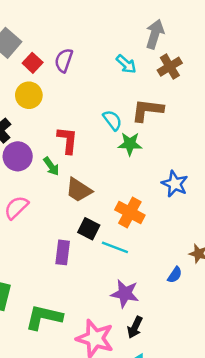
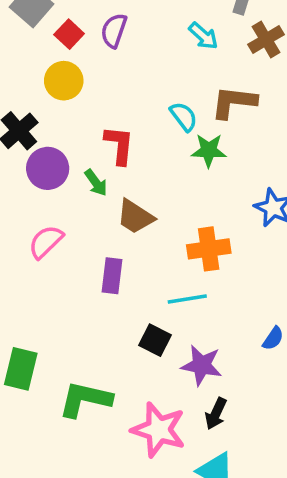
orange cross: (130, 212) -> (209, 249), turned -36
black square: (89, 229) -> (155, 340), moved
cyan line: (115, 247) -> (187, 299), turned -30
purple rectangle: (63, 252) -> (112, 276), moved

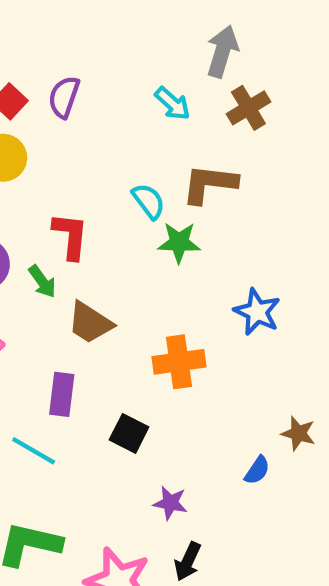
cyan line: (187, 299) -> (34, 451), moved, turned 39
black square: (155, 340) -> (129, 433), moved
purple star: (202, 365) -> (170, 503), size x0.7

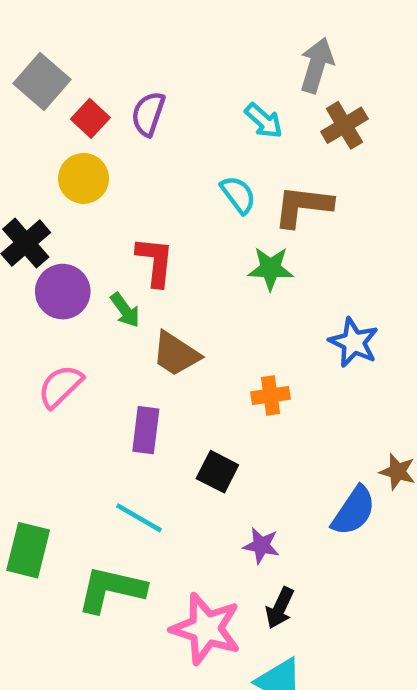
cyan semicircle: (149, 201) -> (238, 195), moved
orange cross: (179, 362) -> (271, 395), size x0.7
cyan line: (34, 451) -> (139, 518), moved
blue semicircle: (257, 470) -> (354, 511), size x1.6

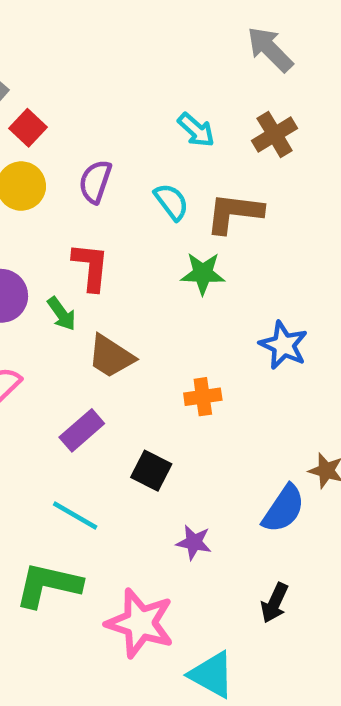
gray arrow: (317, 65) -> (270, 49), moved, turned -62
purple semicircle: (148, 114) -> (95, 182), moved
purple rectangle: (146, 430) -> (82, 430), turned 42
black arrow: (280, 608) -> (275, 603), moved

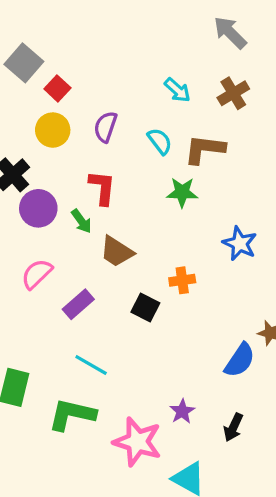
purple rectangle: (82, 430) -> (78, 304), moved
black square: (151, 471) -> (145, 307), moved
purple star: (194, 542) -> (182, 411), moved, turned 30

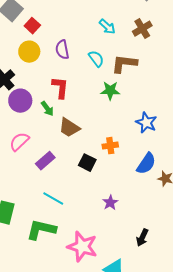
purple semicircle: (105, 127) -> (62, 50), turned -30
blue semicircle: (240, 360) -> (146, 164), moved
purple star: (182, 411) -> (110, 203), moved

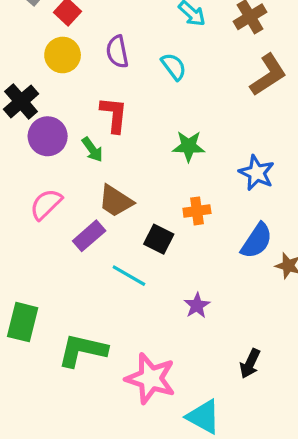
brown L-shape: (124, 64) -> (268, 75), moved, turned 140
green star: (110, 91) -> (189, 146), moved
brown trapezoid: (69, 128) -> (116, 201), moved
cyan line: (53, 199) -> (129, 276), moved

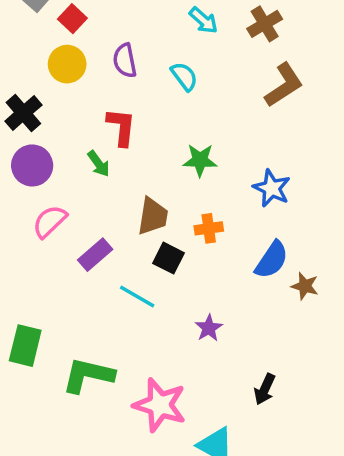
purple circle: (48, 136) -> (32, 165), moved
brown trapezoid: (116, 201) -> (153, 216), moved, turned -114

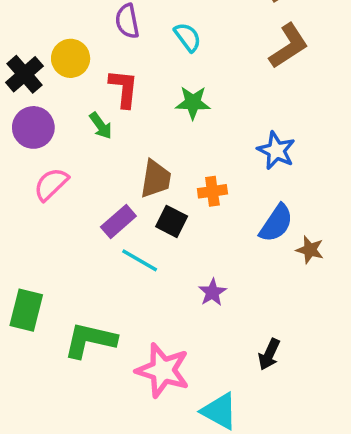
yellow circle: (67, 64) -> (71, 58), moved
green star: (200, 160) -> (193, 103), moved
purple rectangle: (95, 255) -> (118, 221), moved

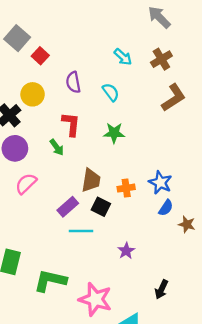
yellow circle: (71, 58) -> (33, 94), moved
blue star: (276, 151) -> (160, 183), moved
blue semicircle: (276, 223) -> (166, 208), size x0.7
cyan line: (140, 260) -> (81, 231), turned -30

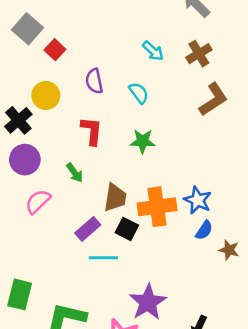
green arrow: (57, 147) -> (75, 173), moved
orange cross: (126, 188) -> (157, 207), size x1.8
purple star: (126, 251) -> (148, 302), moved, size x1.8

